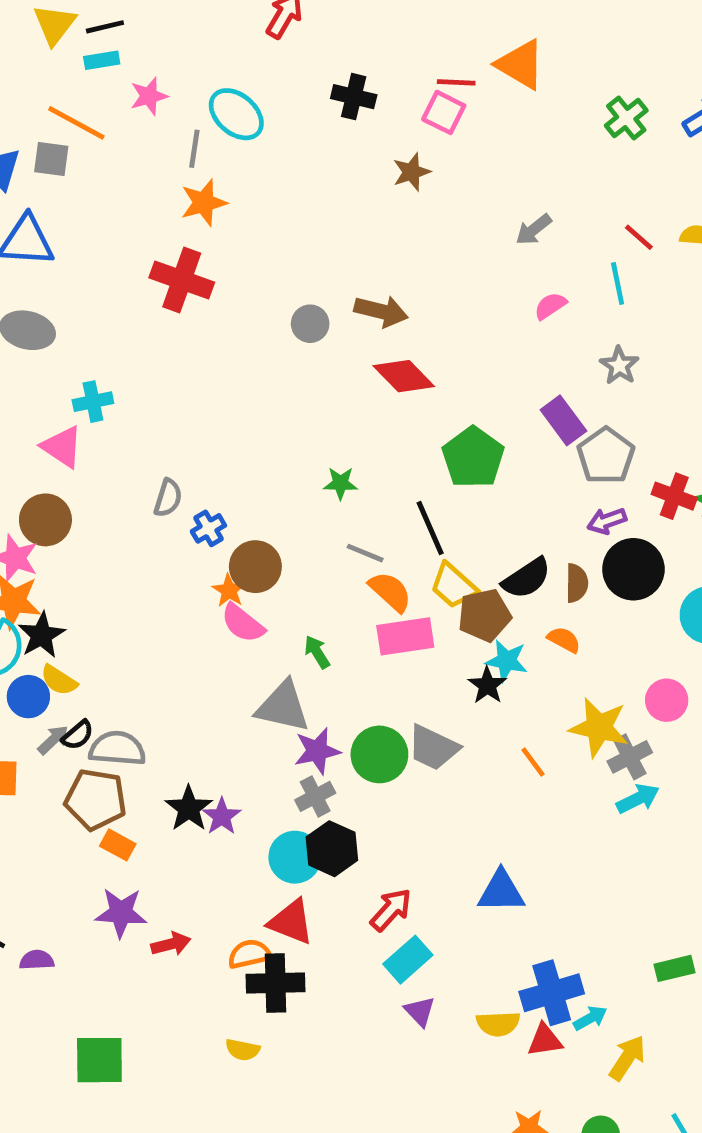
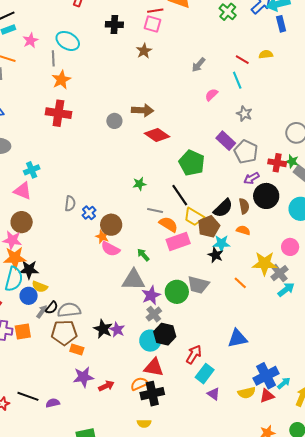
black star: (42, 635) -> (29, 270), turned -30

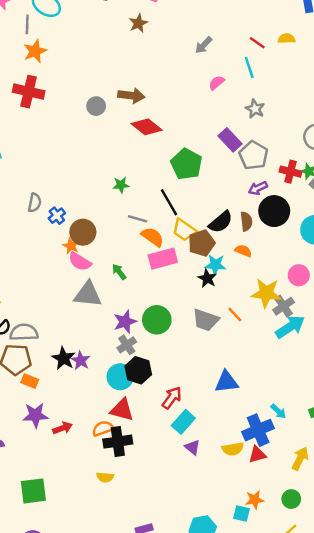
gray triangle: (133, 280) -> (88, 294), moved
gray trapezoid: (198, 285) -> (206, 320), moved
cyan arrow: (286, 290) -> (290, 327), size x1.4
cyan arrow: (284, 383) -> (278, 411), moved, turned 80

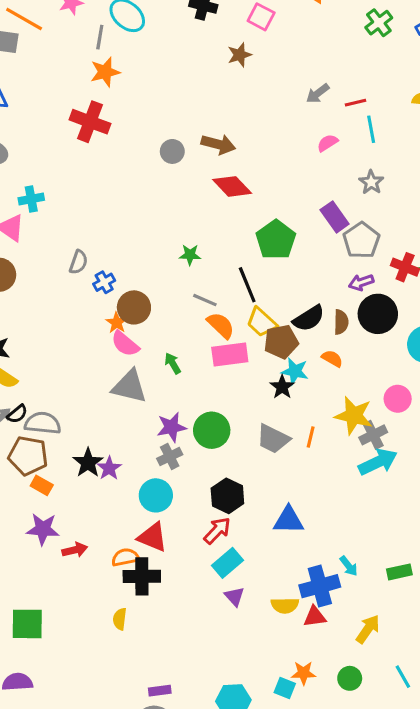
red line: (257, 43) -> (356, 103), moved, turned -56
orange line: (235, 314) -> (311, 437), turned 49
black hexagon: (138, 370) -> (227, 496), moved
yellow semicircle: (105, 477) -> (120, 619), turned 84

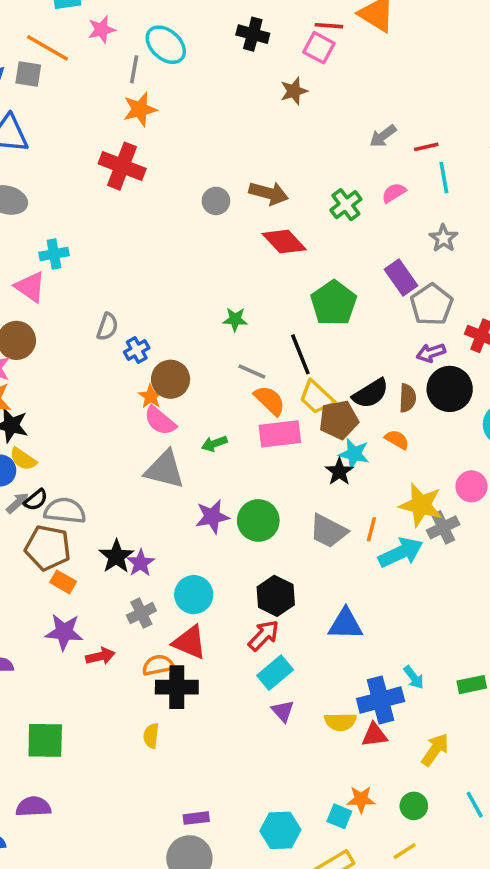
green cross: (379, 23) -> (346, 205), moved
green arrow: (173, 363) -> (214, 444), turned -80
gray cross: (170, 457) -> (141, 613), moved
cyan arrow: (378, 462) -> (401, 553), moved

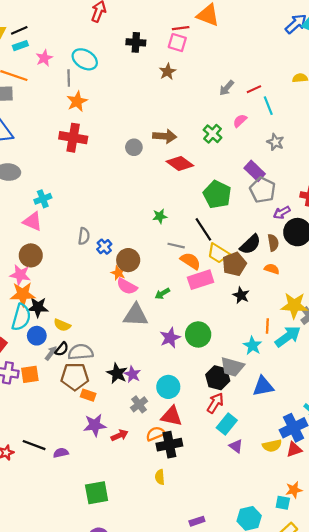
gray pentagon: (432, 305) -> (263, 190), moved
cyan star: (354, 454) -> (252, 346), moved, turned 30
yellow semicircle: (23, 459) -> (62, 325), moved
gray trapezoid: (328, 531) -> (232, 367), moved

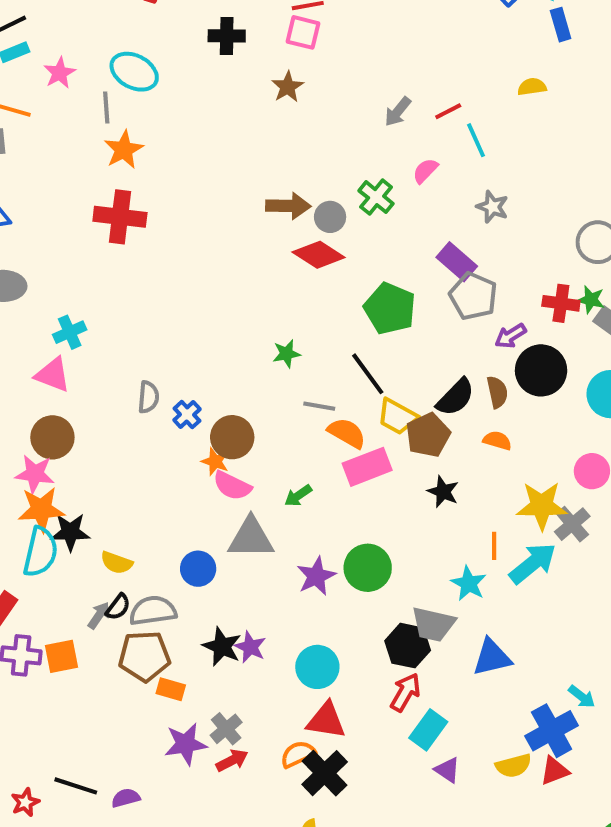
gray circle: (134, 147) -> (330, 217), moved
blue circle: (37, 336) -> (198, 569), moved
gray cross: (139, 404) -> (226, 729), moved
black cross: (169, 445) -> (325, 773), turned -30

